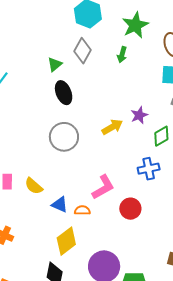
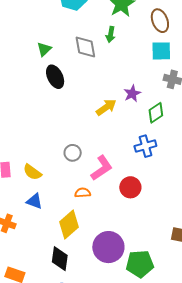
gray diamond: (82, 51) -> (85, 47), moved, turned -35
gray circle: (64, 137) -> (73, 153), moved, size x0.6
blue triangle: (60, 205) -> (34, 201), moved

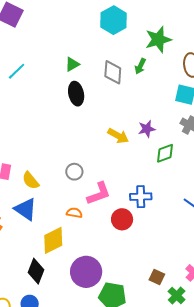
yellow arrow: (106, 107) -> (118, 136), turned 50
blue cross: (145, 146) -> (141, 197), moved
blue triangle: (34, 201) -> (25, 209), size x1.4

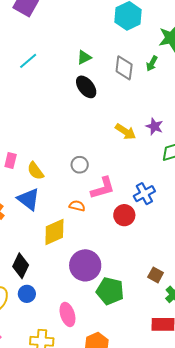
black ellipse: (76, 94) -> (86, 87), turned -30
purple star: (147, 129) -> (154, 126), turned 30
blue cross: (141, 197) -> (144, 194), turned -30
black diamond: (36, 271) -> (21, 266), moved

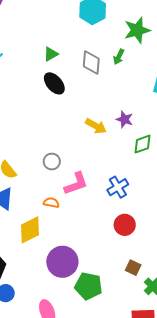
red circle: (124, 215) -> (125, 225), moved

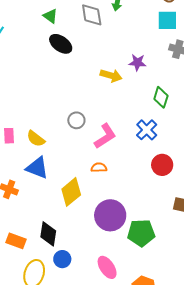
green triangle: (51, 54) -> (50, 16), turned -42
green diamond: (143, 144) -> (161, 97), moved, turned -40
orange semicircle: (51, 203) -> (99, 167), moved

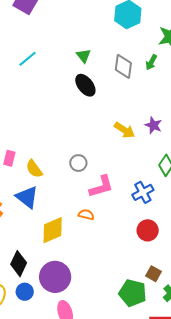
purple circle: (110, 215) -> (55, 277), moved
green pentagon: (141, 233) -> (133, 293), moved

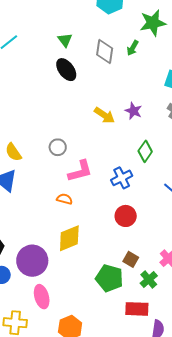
yellow diamond: (53, 230) -> (69, 238), moved

